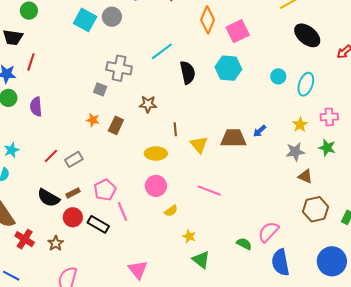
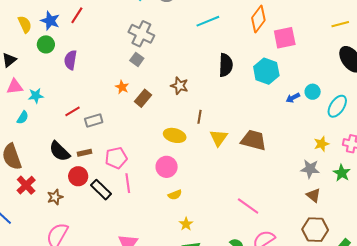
cyan line: (162, 51) -> (208, 21), moved
gray cross: (119, 68) -> (141, 34), moved
blue arrow: (260, 131) -> (293, 98), moved
pink line: (209, 191) -> (248, 206), moved

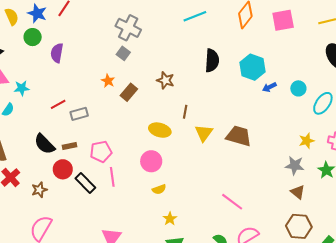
pink square: (285, 38) -> (283, 20), moved
blue arrow: (293, 98) -> (269, 87), moved

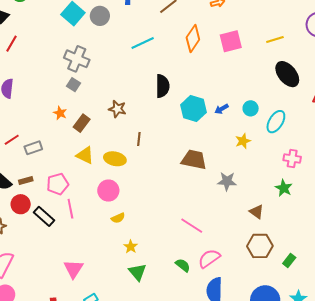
cyan hexagon: (253, 67) -> (193, 109), moved
yellow triangle: (204, 133) -> (85, 155), moved, turned -36
yellow star: (307, 141) -> (243, 141), moved
gray star: (295, 166) -> (227, 181), moved

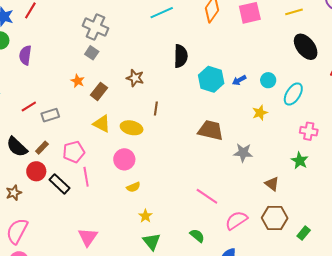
brown rectangle: (26, 180) -> (42, 148), turned -32
pink semicircle: (209, 259) -> (236, 220), moved

